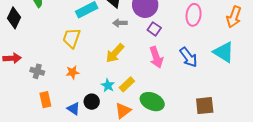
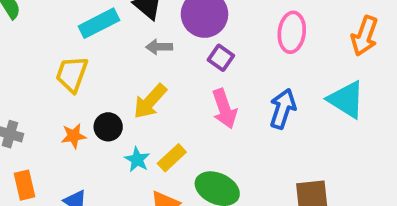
blue arrow: (188, 57) -> (283, 109), turned -125
black circle: (92, 102) -> (108, 127), moved

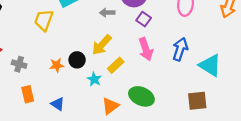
yellow trapezoid: (72, 74) -> (44, 20), moved
cyan triangle: (346, 100) -> (210, 65), moved
yellow rectangle: (172, 158) -> (116, 65), moved

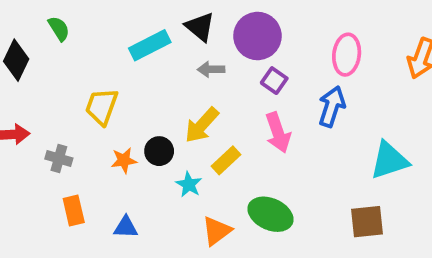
yellow trapezoid: (44, 20) -> (102, 107), moved
blue arrow: (180, 49) -> (332, 107), moved
cyan triangle: (210, 65) -> (389, 160), turned -50
blue triangle: (58, 104) -> (126, 227), turned -32

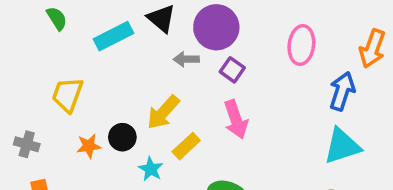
green semicircle: (59, 29) -> (57, 18), moved
gray arrow: (211, 69) -> (186, 59), moved
blue arrow: (332, 107) -> (342, 91), moved

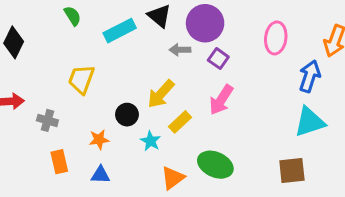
pink arrow: (236, 119) -> (221, 100), turned 52
orange star: (89, 146) -> (99, 140), moved

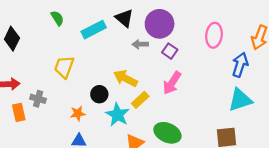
yellow arrow: (161, 94) -> (125, 78), turned 75
cyan star: (151, 141) -> (118, 115), size x1.5
orange rectangle: (59, 162) -> (19, 112), moved

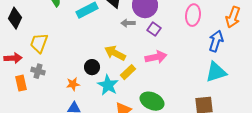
yellow trapezoid: (64, 67) -> (39, 43), moved
pink arrow: (172, 83) -> (156, 57), turned -135

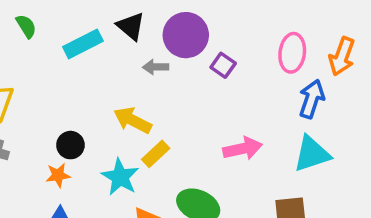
pink ellipse: (193, 15) -> (292, 53), moved
purple square: (154, 29) -> (223, 65), moved
pink arrow: (156, 57) -> (243, 149), moved
black circle: (92, 67) -> (70, 145), moved

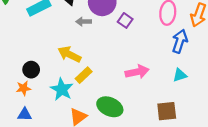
cyan triangle: (312, 154) -> (180, 75), size x0.6

